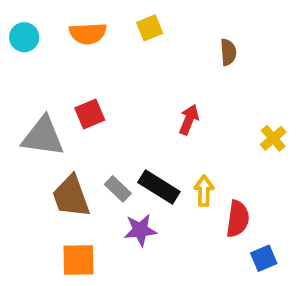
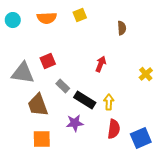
gray rectangle: (118, 189) -> (63, 86), moved
red semicircle: (238, 219) -> (114, 129), moved
blue square: (264, 258) -> (141, 138), size x1.5

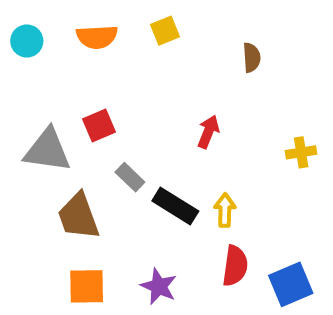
yellow cross: (146, 74) -> (301, 152), turned 32
purple star: (75, 123) -> (159, 286), moved, turned 30

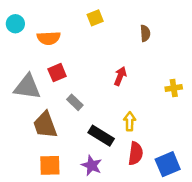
orange semicircle: (97, 37) -> (49, 38), moved
black rectangle: (175, 206) -> (101, 136), moved

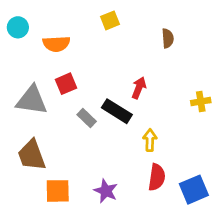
brown trapezoid: (45, 125) -> (32, 155), moved
black rectangle: (101, 136) -> (117, 111), moved

